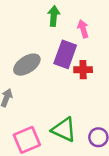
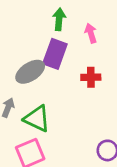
purple rectangle: (65, 54) -> (55, 54), moved
green triangle: (64, 130) -> (37, 119), moved

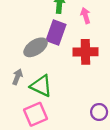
red cross: (91, 77) -> (85, 52), size x1.5

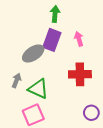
pink arrow: (85, 16) -> (79, 39), moved
red cross: (85, 52) -> (80, 74), moved

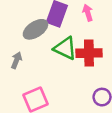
green triangle: (38, 89) -> (65, 48), moved

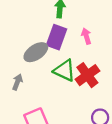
red cross: (89, 53) -> (87, 75), turned -35

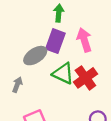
pink arrow: (86, 36) -> (84, 40), size x1.5

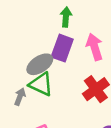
green triangle: (63, 73) -> (41, 84), moved

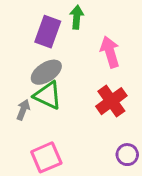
purple rectangle: (62, 48) -> (48, 32), moved

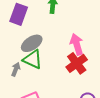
purple rectangle: (48, 32) -> (19, 14), moved
pink arrow: (110, 52) -> (77, 44), moved

